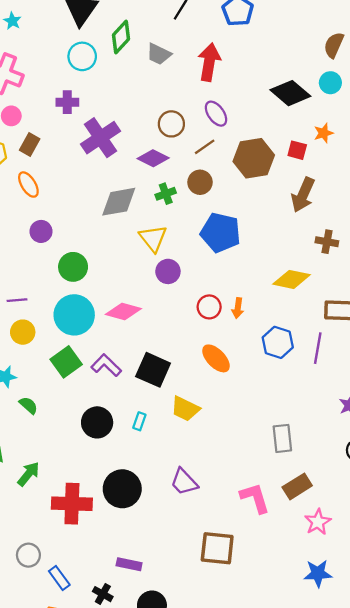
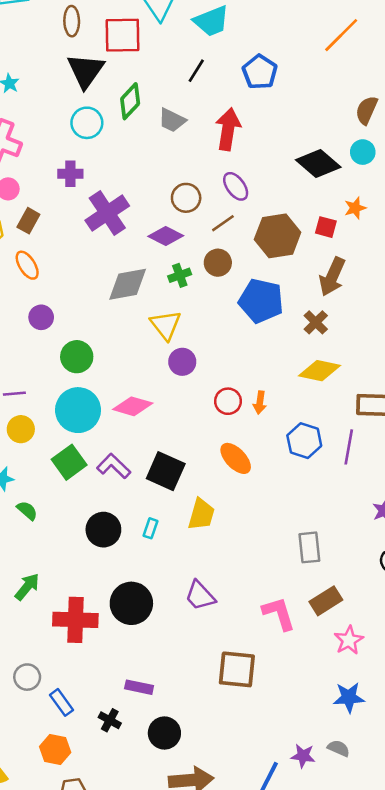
blue pentagon: (221, 233) -> (261, 301), moved
brown cross: (327, 242) -> (316, 322), moved, turned 35
yellow trapezoid: (185, 409) -> (201, 514), turned -100

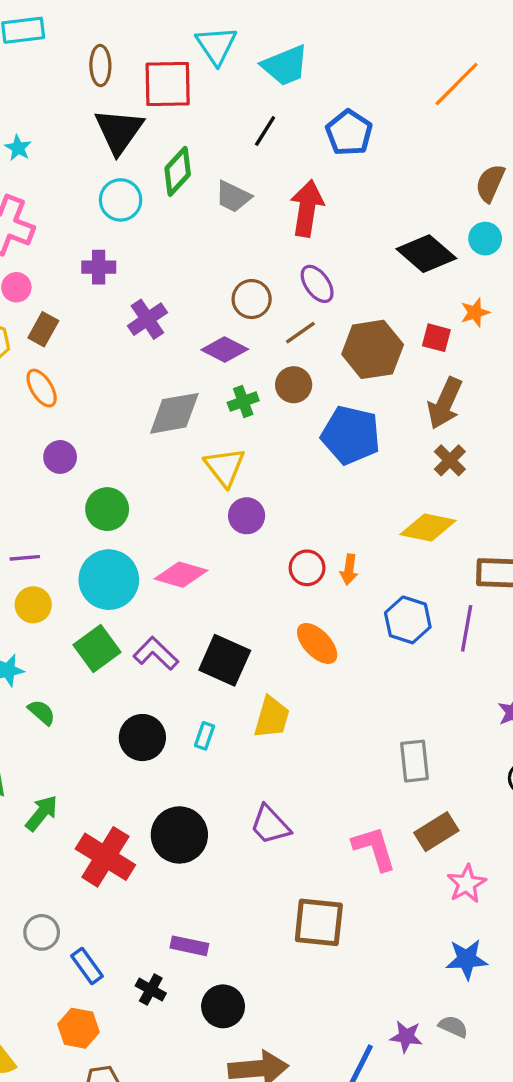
purple cross: (107, 213) -> (147, 319), size x0.7
brown cross: (316, 322) -> (450, 460), moved
red cross: (75, 620) -> (105, 857), turned 30

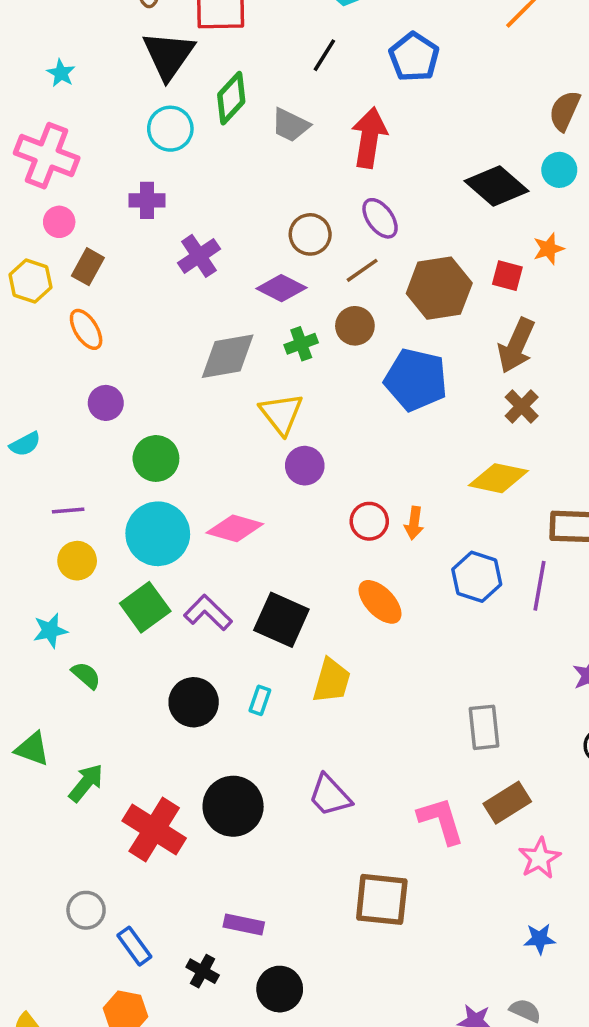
blue star: (467, 959) -> (540, 939), size x0.7

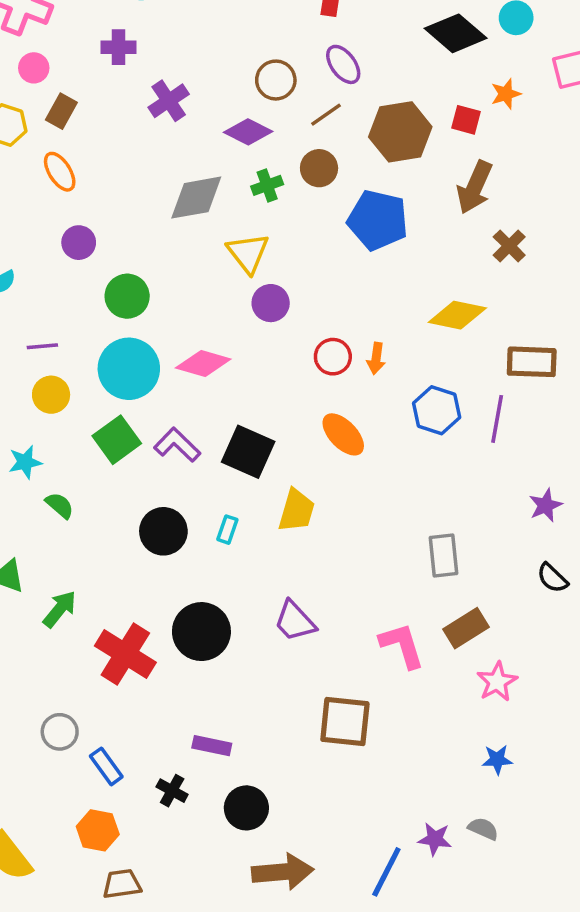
brown cross: (522, 406) -> (509, 246), moved

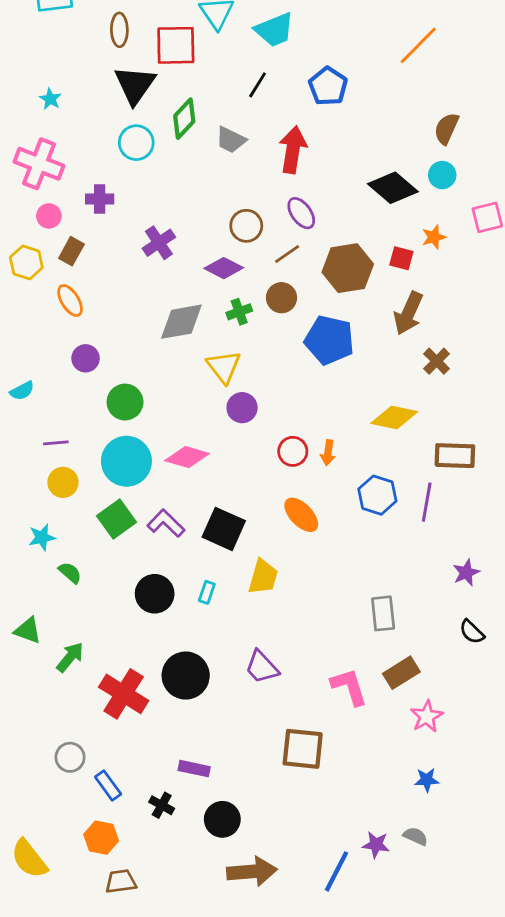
purple cross: (118, 47) -> (100, 199), moved

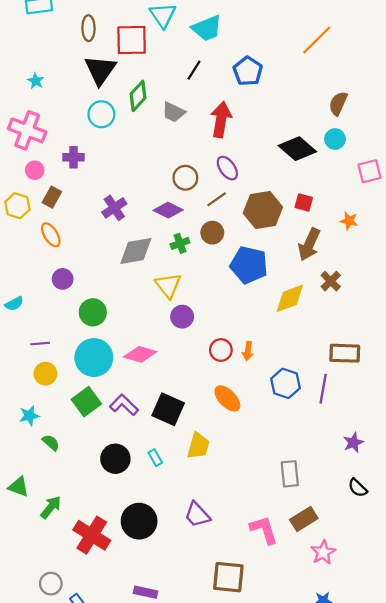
orange star: (434, 237) -> (349, 221), moved, turned 30
purple cross: (159, 243) -> (114, 208), moved
yellow diamond: (394, 418) -> (290, 298), moved, turned -32
cyan rectangle: (207, 592) -> (155, 458), turned -49

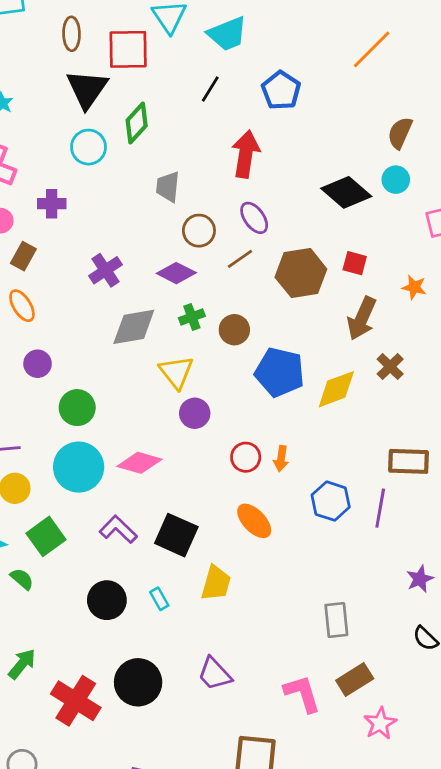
gray trapezoid: (174, 112) -> (168, 187), moved, turned 70
brown circle: (212, 233) -> (234, 330), moved
blue pentagon: (249, 265) -> (280, 372), moved
green square: (86, 402) -> (46, 536), moved

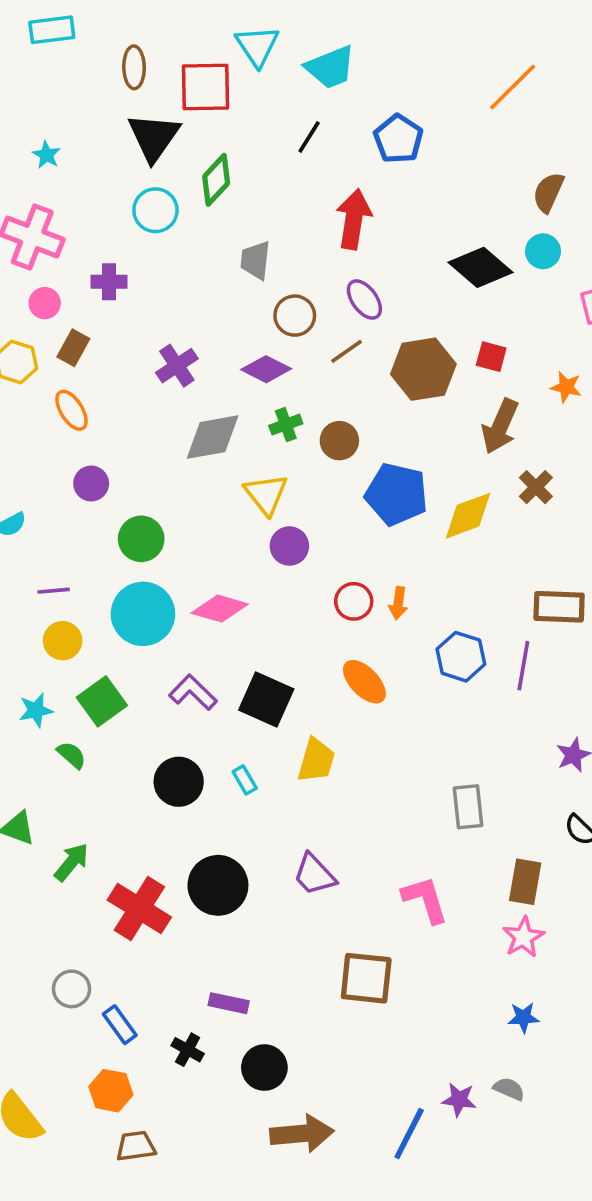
brown rectangle: (355, 679) -> (525, 882), moved, turned -48

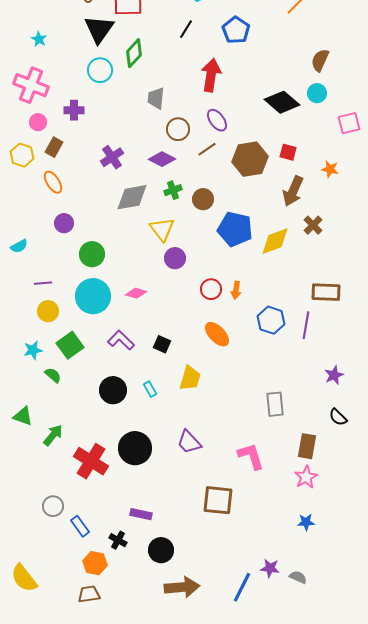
pink diamond: (220, 609) -> (136, 293), size x0.7
black square: (266, 700) -> (162, 344), size x0.6
gray semicircle: (509, 1089) -> (298, 577), moved
orange hexagon: (111, 1091) -> (95, 563), moved

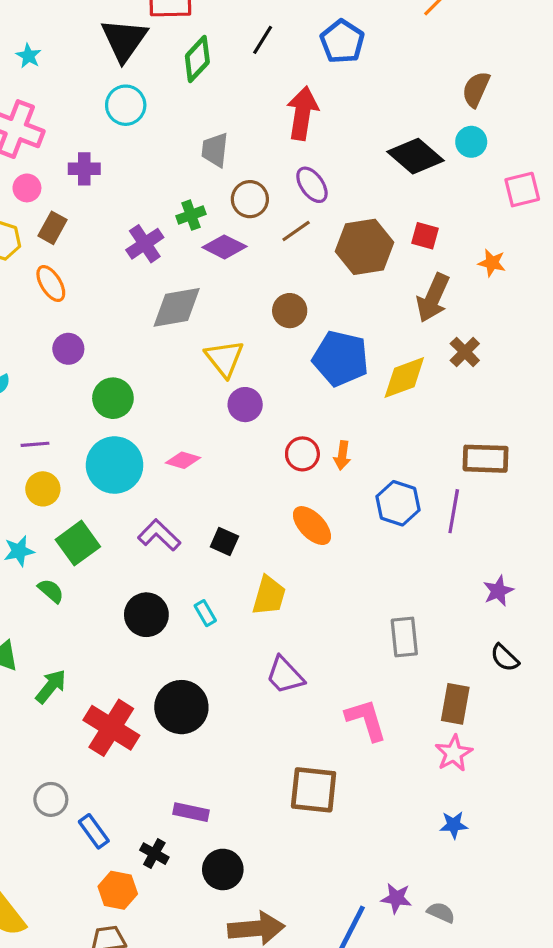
green diamond: (134, 53) -> (197, 59), moved
green cross: (173, 190) -> (191, 215), moved
purple trapezoid: (189, 442) -> (285, 675), moved

